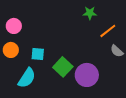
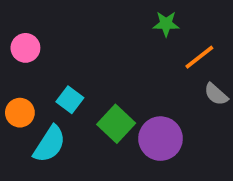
orange circle: (11, 50) -> (20, 113), moved
cyan square: (38, 54) -> (70, 100), turned 32

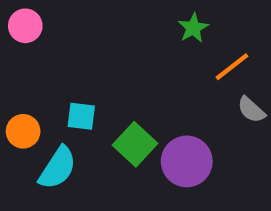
green star: (166, 24) -> (193, 28), turned -30
pink circle: (25, 48) -> (25, 26), moved
cyan square: (70, 100) -> (81, 116), turned -30

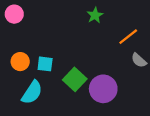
green star: (193, 28) -> (95, 15), moved
orange circle: (23, 131) -> (20, 62), moved

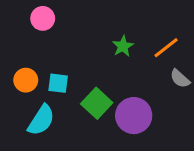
pink circle: (14, 14) -> (43, 18), moved
green star: (95, 15) -> (123, 46), moved

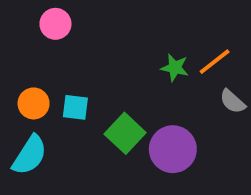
green star: (123, 46) -> (175, 68), moved, turned -30
cyan semicircle: (41, 120) -> (30, 155), moved

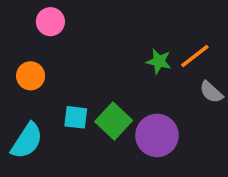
orange circle: (34, 103) -> (31, 76), moved
cyan square: (75, 107) -> (76, 117), moved

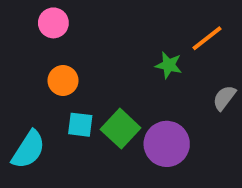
orange line: (195, 56) -> (207, 38), moved
orange circle: (31, 76) -> (63, 81), moved
gray semicircle: (211, 92) -> (224, 98), turned 85

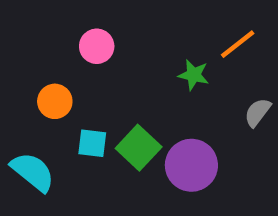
pink circle: (53, 23) -> (97, 46), moved
orange circle: (63, 81) -> (55, 101), moved
cyan semicircle: (28, 150) -> (33, 172), turned -84

